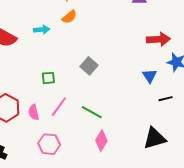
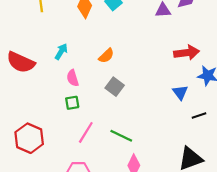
orange semicircle: (69, 17) -> (106, 56), moved
cyan arrow: (42, 30) -> (61, 52), turned -49
pink semicircle: (34, 112) -> (73, 78), moved

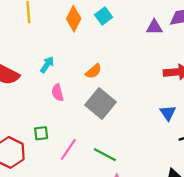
gray square: (115, 87) -> (101, 104), size x1.5
green square: (72, 103) -> (41, 133), moved

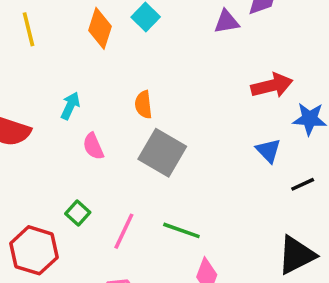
orange semicircle: (93, 71) -> (143, 105), turned 133
green square: (41, 133) -> (78, 213), turned -32

